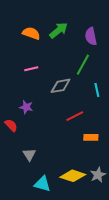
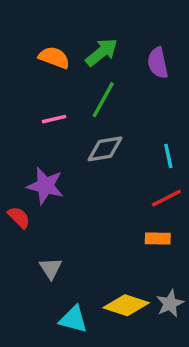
green line: (83, 65) -> (103, 100), moved
purple star: (26, 107) -> (45, 186), size x1.5
red line: (75, 116) -> (167, 198), moved

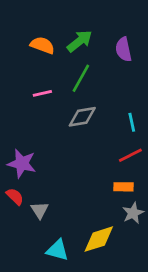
purple star: (45, 186) -> (22, 163), moved
red semicircle: (19, 217) -> (15, 196), moved
gray star: (170, 304) -> (133, 213), moved
yellow diamond: (126, 305) -> (99, 239), turned -36

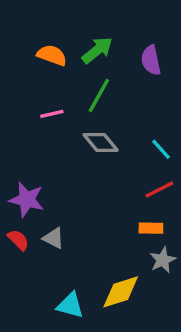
gray diamond: (82, 117) -> (101, 143), turned 60
cyan line: (132, 122) -> (161, 149), turned -30
gray triangle: (40, 210) -> (54, 238), moved, turned -30

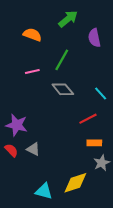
green arrow: (97, 50) -> (68, 19), moved
red line: (159, 189) -> (88, 119), moved

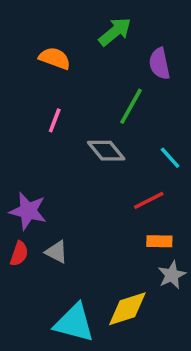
green line: (62, 60) -> (131, 106), moved
pink line: (32, 71) -> (55, 120), turned -56
red semicircle: (11, 150) -> (19, 254), turned 64
cyan triangle: (44, 191) -> (74, 323), size x1.4

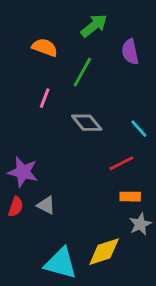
green line: (131, 106) -> (82, 72), moved

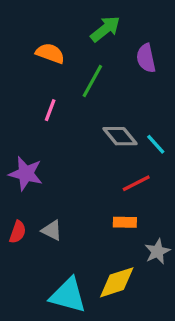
gray diamond: (87, 123) -> (120, 136), moved
purple star: (23, 172) -> (26, 173), moved
orange rectangle: (130, 197) -> (125, 222), moved

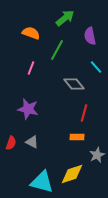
cyan line: (156, 144) -> (96, 67), moved
purple star: (26, 173) -> (28, 109), moved
red line: (136, 183) -> (84, 113), turned -48

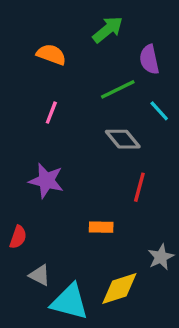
green line: (57, 50) -> (118, 89), moved, turned 35
orange rectangle: (77, 137) -> (101, 227), moved
gray triangle: (32, 142) -> (40, 275), moved

